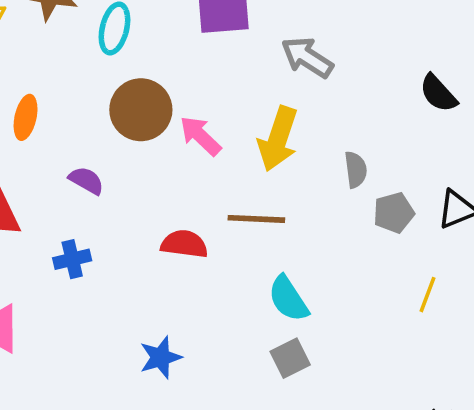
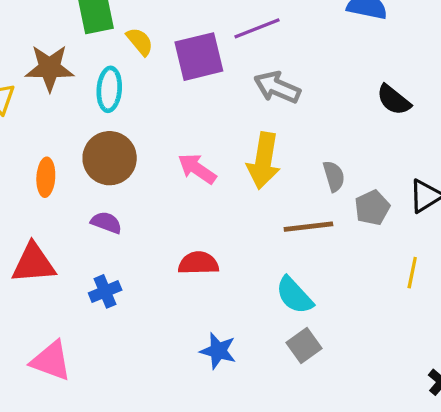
brown circle: (141, 110) -> (110, 158), moved
brown line: (256, 219) -> (308, 227), moved
blue star: (160, 357) -> (218, 351), moved, turned -30

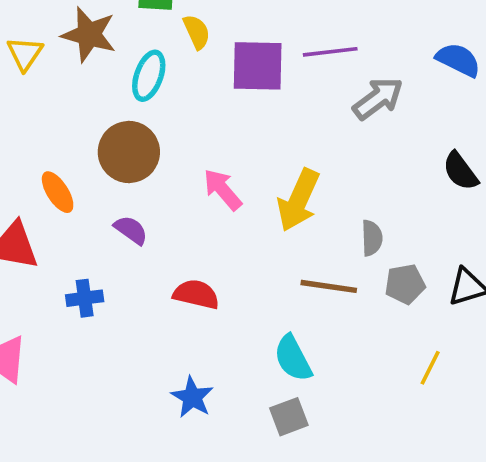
gray arrow: (277, 87) -> (378, 98), moved, turned 105
orange ellipse: (46, 177) -> (58, 192), moved, turned -51
purple semicircle: (106, 223) -> (131, 230), moved

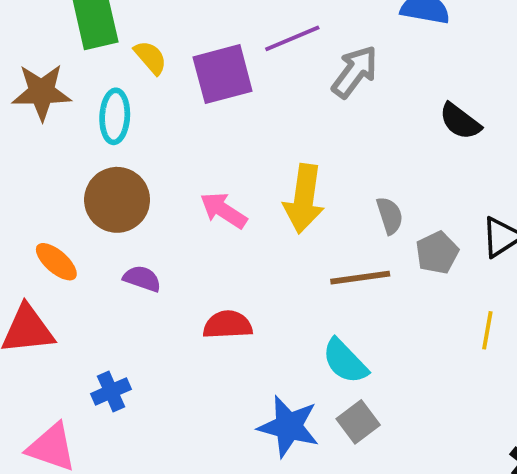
blue cross: (85, 298) -> (111, 391), moved
blue star: (192, 397) -> (289, 426), moved, size x1.4

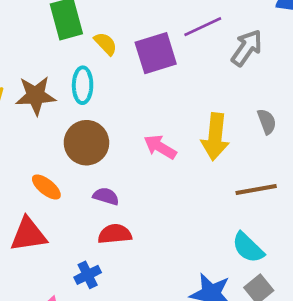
brown star: (42, 92) -> (36, 96), moved
gray semicircle: (390, 216) -> (267, 122), moved
red semicircle: (228, 325) -> (115, 234), moved

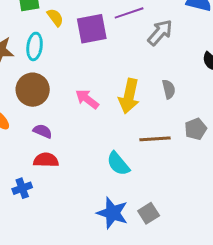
cyan semicircle: (248, 248) -> (118, 164), moved

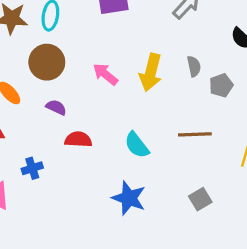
gray pentagon: (196, 129) -> (221, 85), moved
brown line: (155, 139) -> (195, 134), moved
red semicircle: (46, 160) -> (78, 139), moved
gray square: (149, 213) -> (200, 199), moved

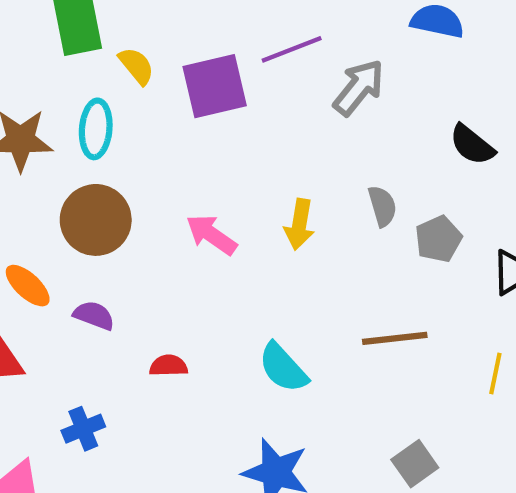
yellow arrow: (151, 72) -> (299, 224), size x0.7
purple semicircle: (56, 107) -> (94, 315), moved
red semicircle: (78, 139) -> (169, 366), size x0.7

